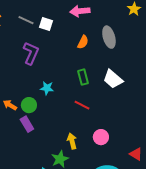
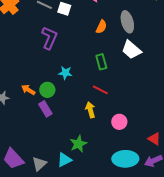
white trapezoid: (113, 79) -> (131, 50), moved
yellow arrow: (72, 141) -> (90, 110), moved

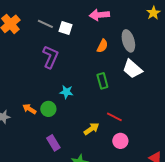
red line: (100, 90) -> (114, 117), moved
purple rectangle: (45, 109) -> (53, 143), moved
yellow arrow: (90, 110) -> (91, 129), turned 70

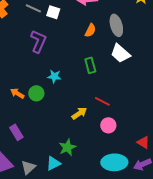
purple rectangle: (53, 143) -> (16, 132), moved

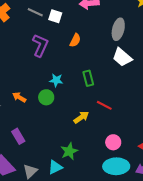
gray ellipse: (116, 25) -> (118, 29), turned 30
orange semicircle: (90, 30) -> (75, 40), moved
green rectangle: (90, 65) -> (88, 78), moved
green circle: (36, 93) -> (46, 97), moved
pink circle: (108, 125) -> (113, 142), moved

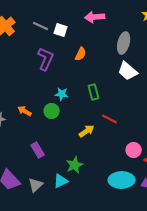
purple rectangle: (18, 136) -> (38, 150), moved
pink circle: (113, 142) -> (134, 150), moved

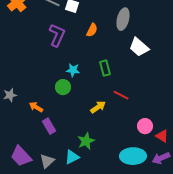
gray ellipse: (124, 43) -> (123, 19), moved
orange arrow: (25, 111) -> (36, 107), moved

